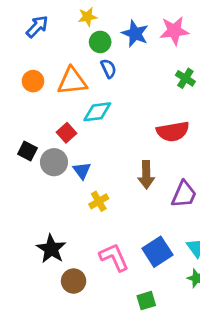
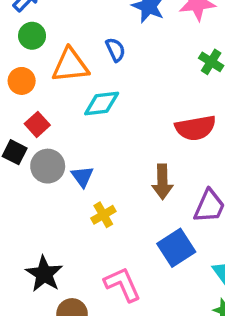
green circle: (100, 42) -> (32, 36), moved
orange circle: (33, 81) -> (22, 81), moved
red square: (67, 133) -> (37, 124), moved
blue square: (157, 252) -> (176, 248), moved

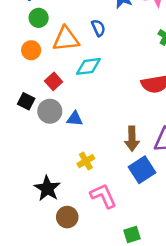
red square: (37, 124) -> (54, 81), moved
blue triangle: (82, 177) -> (75, 119), turned -49
brown arrow: (162, 182) -> (132, 139), moved
yellow cross: (103, 215) -> (86, 161), moved

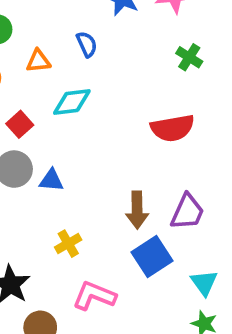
orange triangle: (66, 39) -> (38, 61), size x0.6
pink L-shape: (103, 196) -> (94, 296), turned -44

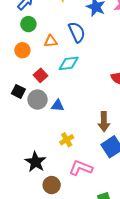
blue semicircle: (87, 44) -> (77, 32), size x1.5

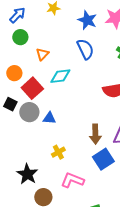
blue semicircle: (77, 32) -> (85, 49), moved
orange triangle: (51, 41) -> (42, 54), turned -40
orange circle: (22, 50) -> (14, 73), moved
red square: (41, 75) -> (32, 88), size x1.5

